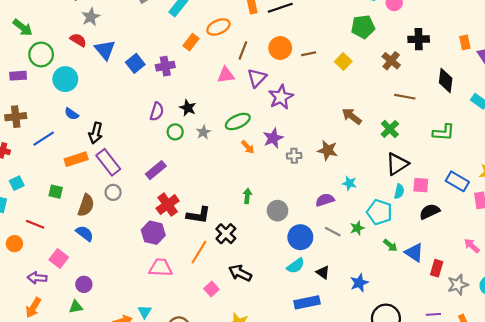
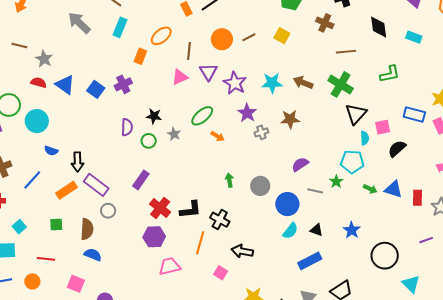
green cross: (390, 129) -> (341, 84), size x1.4
purple star: (273, 138) -> (247, 113), moved
cyan star: (349, 183) -> (272, 83), moved, size x1.5

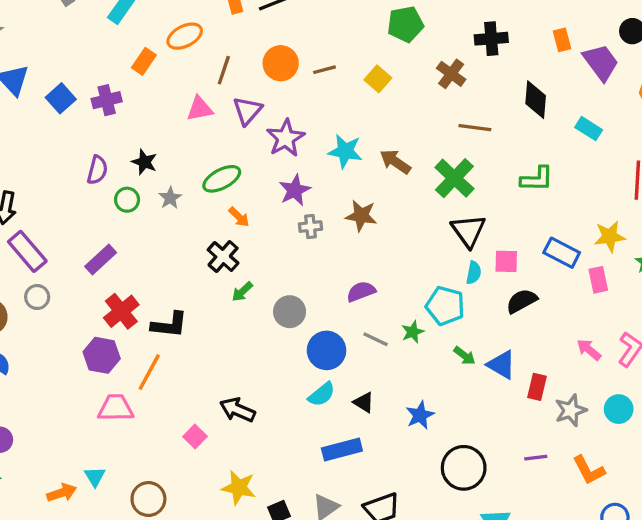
black triangle: (356, 114) -> (468, 231), turned -30
green arrow: (229, 180) -> (242, 292), turned -136
black cross: (220, 220) -> (223, 256), moved
orange line: (200, 243) -> (149, 372), moved

